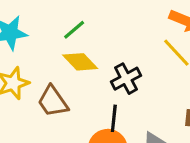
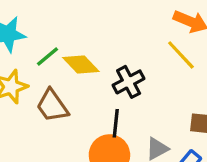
green line: (74, 30) -> (48, 57), moved

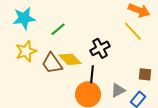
green line: (48, 57) -> (58, 29), moved
yellow diamond: (81, 64) -> (70, 59), moved

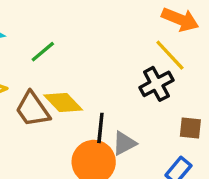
black cross: (100, 48) -> (156, 84), moved
gray triangle: (118, 90) -> (124, 143), moved

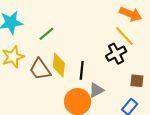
yellow diamond: (63, 103) -> (59, 65), turned 50
black line: (100, 128) -> (82, 70), moved

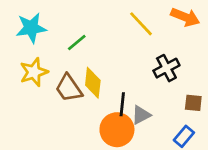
yellow line: (124, 36) -> (141, 24), moved
black line: (82, 70) -> (122, 104), moved

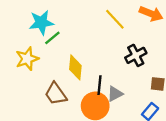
cyan star: (31, 28) -> (41, 22), moved
green line: (77, 43) -> (52, 38), moved
brown trapezoid: (69, 88) -> (56, 94), moved

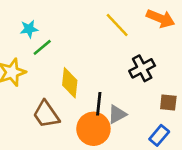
cyan star: (41, 22) -> (29, 29), size x0.6

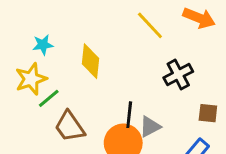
cyan star: (29, 29) -> (43, 45), moved
green line: (42, 47) -> (49, 98), moved
yellow diamond: (70, 83) -> (90, 61), moved

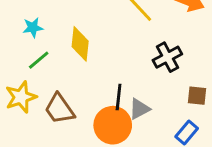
yellow star: (31, 79) -> (21, 97), moved
green line: (49, 98) -> (39, 60), moved

